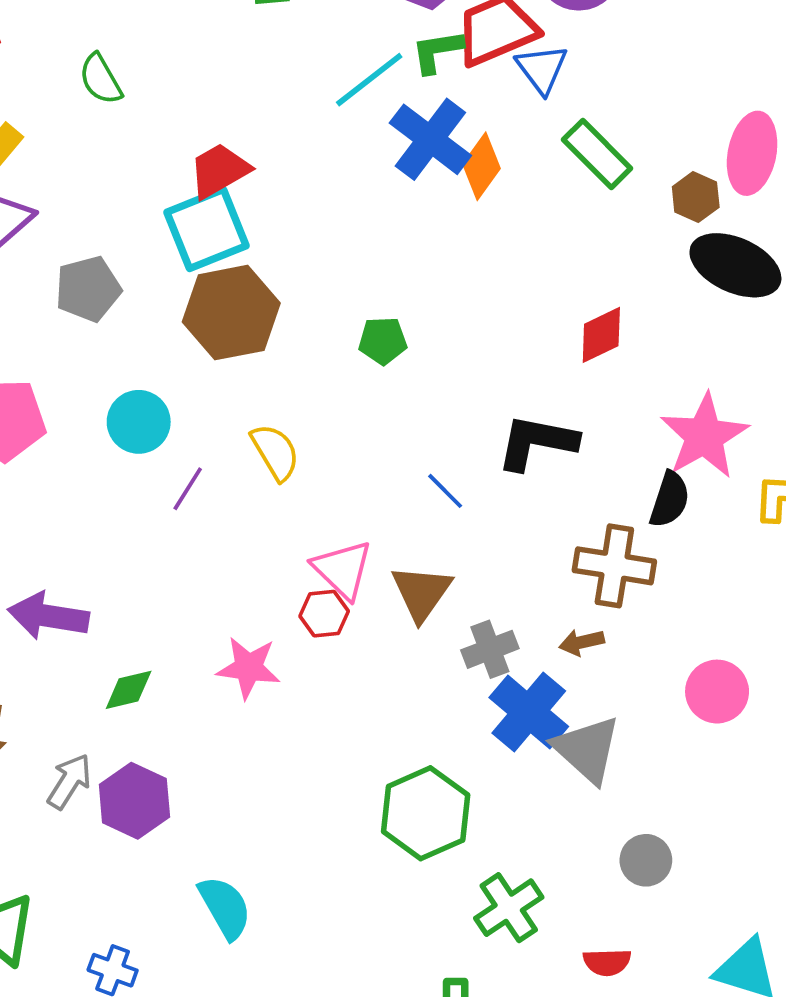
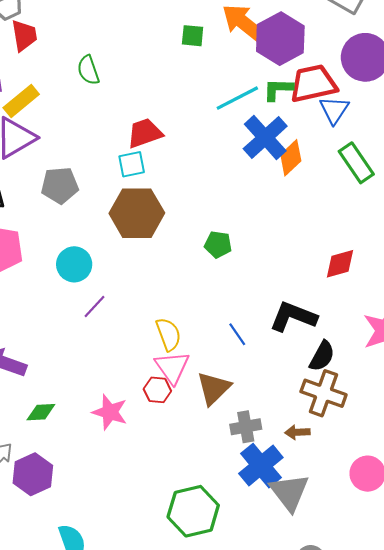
cyan square: (206, 229) -> (132, 164), size x0.6
yellow semicircle: (275, 452) -> (168, 334), moved
black semicircle: (670, 500) -> (322, 356), moved

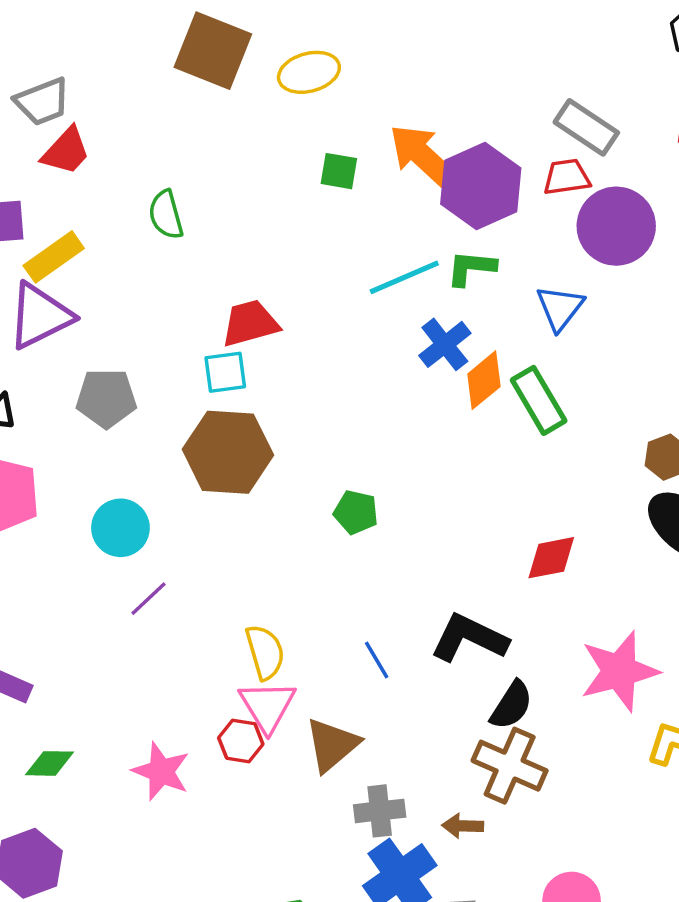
red trapezoid: (24, 35) -> (66, 151), turned 48
red trapezoid: (313, 84) -> (567, 177), moved, size x0.6
blue cross: (265, 137) -> (445, 344), size x0.7
green rectangle: (356, 163) -> (539, 400), moved

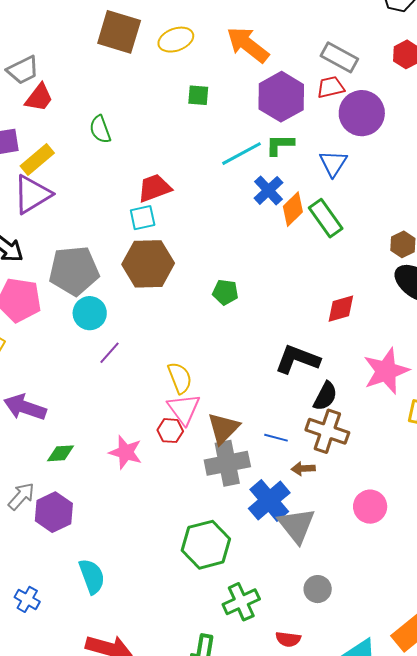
orange arrow: (424, 157) -> (248, 45), moved
gray pentagon: (106, 398) -> (74, 271), moved, size x1.4
blue line: (377, 660) -> (276, 438), moved, turned -40
gray cross: (380, 811) -> (227, 463), moved, size x1.5

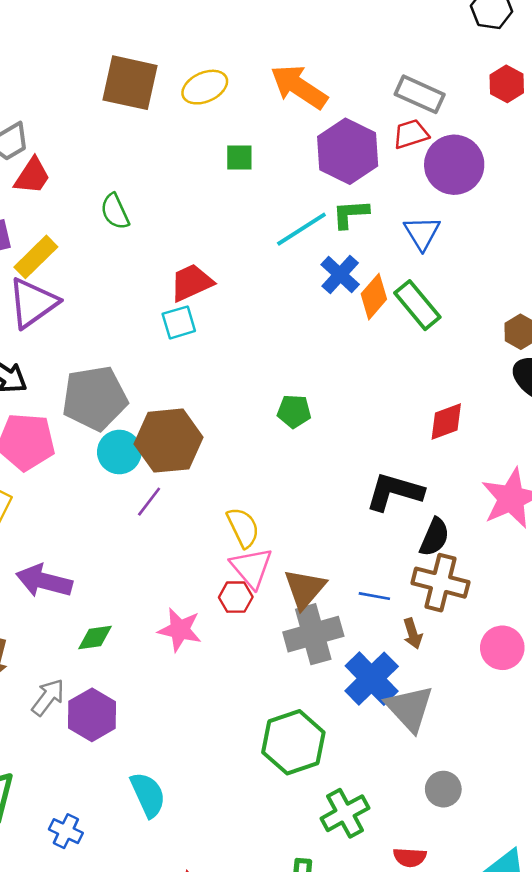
brown hexagon: (148, 264) -> (168, 441), moved
brown arrow: (303, 469) -> (413, 634), turned -100
pink circle: (370, 507) -> (502, 648), moved

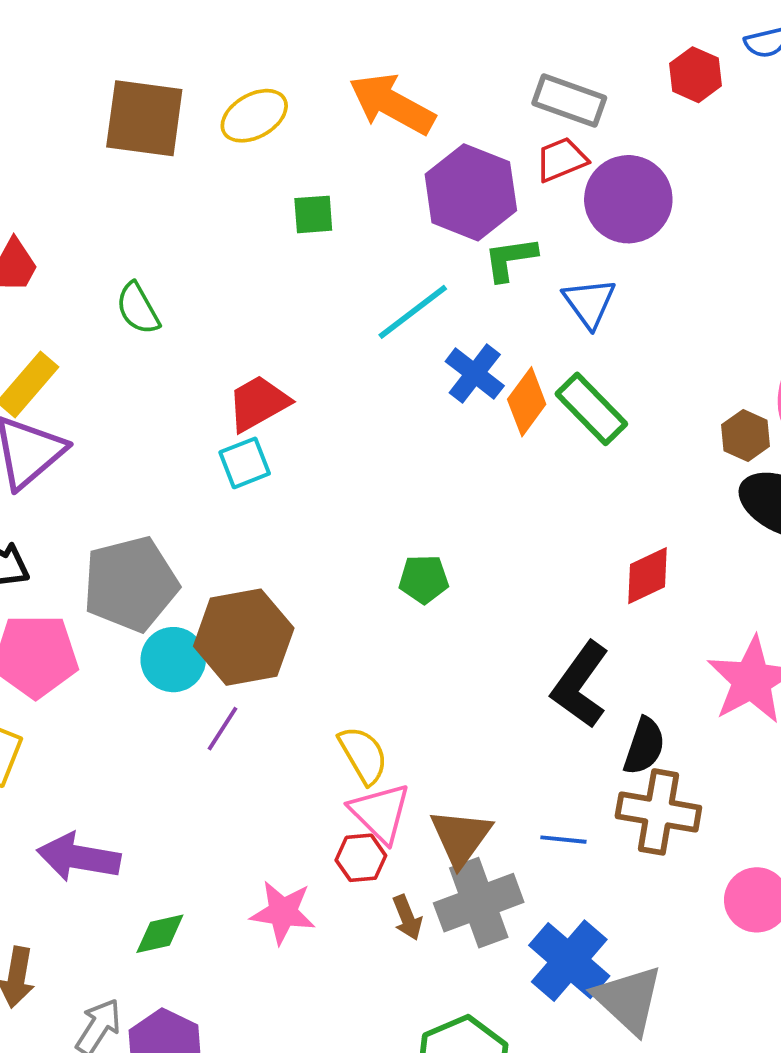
green L-shape: (350, 214) -> (510, 259), moved
black L-shape: (394, 492) -> (580, 685), turned -66
brown arrow: (413, 634) -> (407, 918), moved

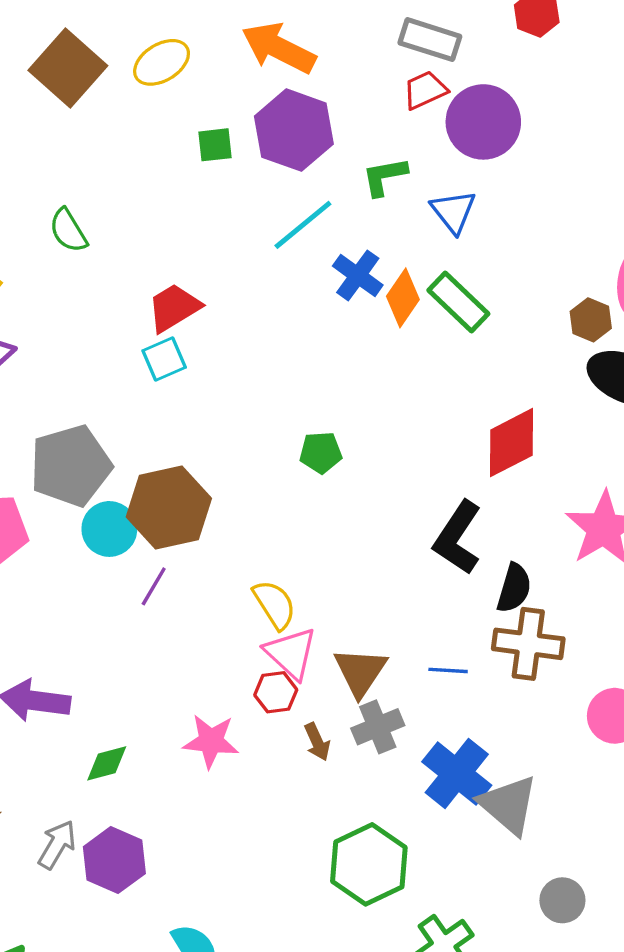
brown square: (144, 118) -> (68, 68), turned 36
purple hexagon: (471, 192) -> (294, 130), moved
red diamond: (648, 576) -> (512, 443), size x1.4
gray cross: (479, 903) -> (378, 727), size x0.7

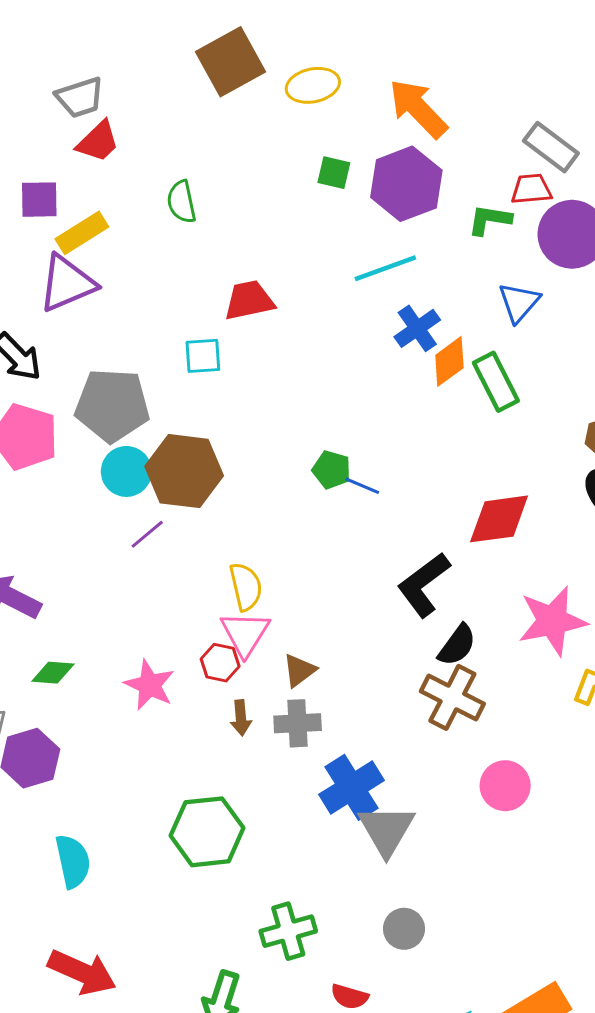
green L-shape: (385, 176) -> (490, 220), moved
cyan square: (164, 359) -> (203, 356), moved
blue line: (448, 670) -> (362, 486), moved
brown triangle: (360, 672) -> (299, 670), size x0.7
green hexagon: (369, 864) -> (207, 832), moved

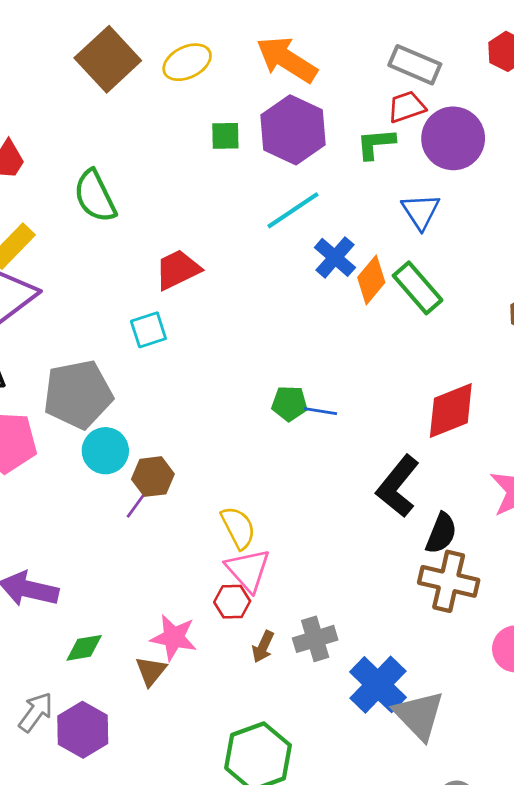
green semicircle: (181, 202) -> (95, 196), size x1.4
brown hexagon: (184, 471) -> (153, 477), moved, size x0.6
brown triangle: (299, 670) -> (151, 671), moved
brown arrow: (241, 718) -> (263, 647), turned 44

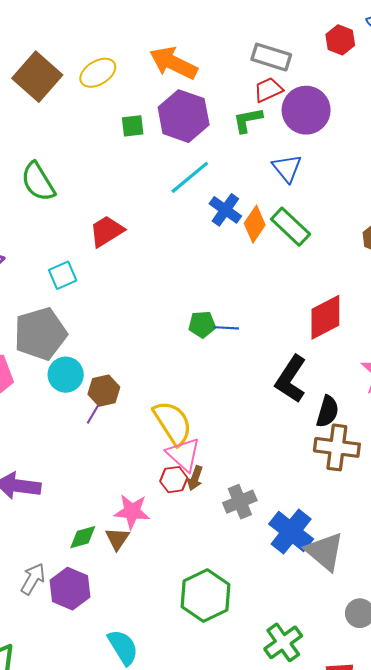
cyan square: (148, 330) -> (63, 275), moved
yellow semicircle: (238, 528) -> (173, 423), size x1.4
brown arrow: (263, 647) -> (195, 478), moved
green diamond: (84, 648) -> (83, 537), moved

